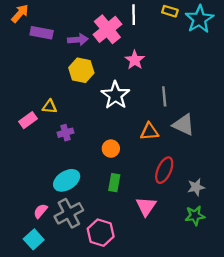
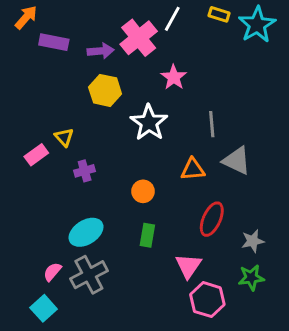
white line: (134, 15) -> (172, 19), turned 30
yellow triangle: (50, 107) -> (64, 137), turned 42
pink hexagon: (101, 233) -> (207, 300), moved

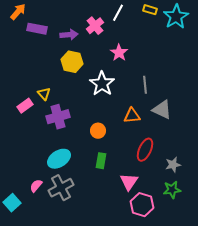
pink cross: (139, 38) -> (95, 26), size x0.7
purple cross: (85, 171) -> (58, 117), size x1.6
cyan square: (44, 308) -> (12, 203), moved

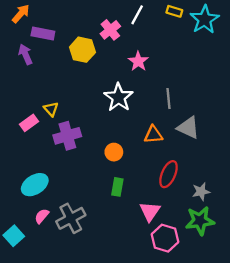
purple arrow: (69, 35) -> (25, 54), moved, turned -108
yellow hexagon: (72, 62) -> (82, 50), moved
cyan ellipse: (59, 159) -> (35, 185), moved
green star: (172, 190) -> (200, 221), size x1.4

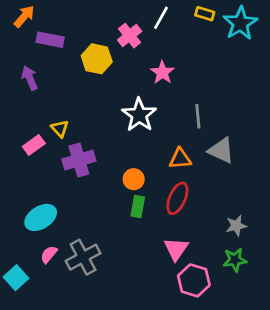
purple arrow: (25, 54) -> (30, 78), moved
red ellipse: (168, 174) -> (177, 198), moved
green rectangle: (117, 187) -> (138, 207), moved
green star: (200, 221) -> (235, 260), size x0.7

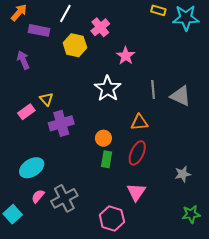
white line: (161, 18) -> (65, 14), moved
cyan star: (240, 23) -> (186, 18), turned 30
gray triangle: (221, 150) -> (181, 96), moved
green star: (235, 260) -> (191, 214), moved
pink hexagon: (194, 280) -> (112, 218), moved

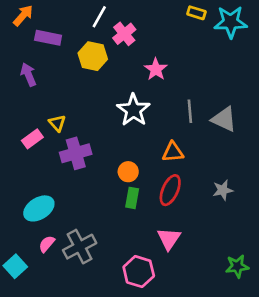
white line: (65, 14) -> (99, 17), moved
gray star: (183, 174) -> (223, 190), moved

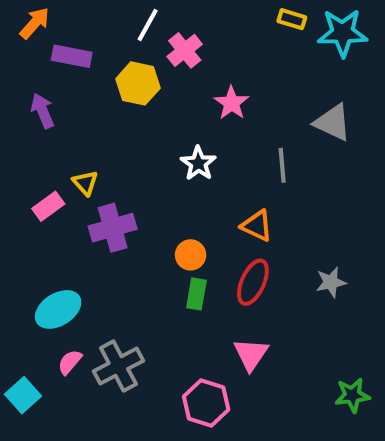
white star: (133, 110) -> (198, 163), size x0.7
gray triangle: (224, 119) -> (333, 122), moved
orange triangle: (173, 152) -> (257, 226), turned 30

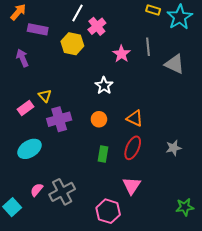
cyan star: (343, 33) -> (180, 17), turned -30
gray line: (282, 165) -> (148, 47), moved
orange circle: (191, 255) -> (99, 119), moved
cyan ellipse: (58, 309) -> (30, 149), moved

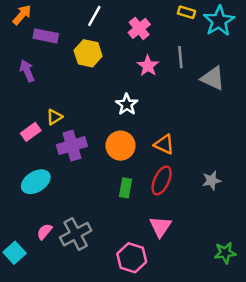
pink cross: (97, 26) -> (139, 28), moved
yellow triangle: (45, 96) -> (54, 117), turned 40
orange circle: (99, 119) -> (121, 146), size x1.5

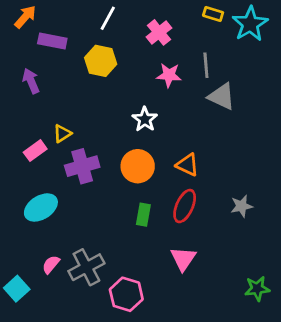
pink star: (148, 66) -> (169, 75), turned -30
gray triangle: (213, 78) -> (222, 97), moved
pink hexagon: (132, 258) -> (126, 294), moved

